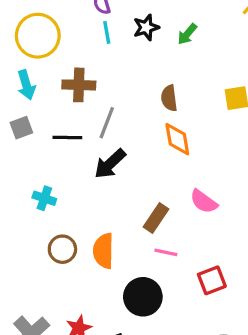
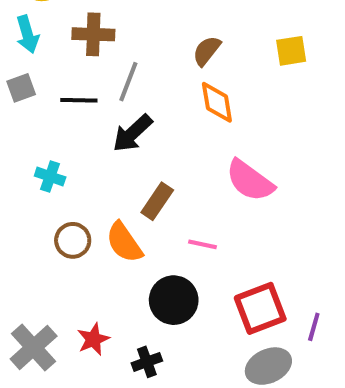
brown semicircle: (169, 98) -> (207, 51), turned 45
pink semicircle: (204, 202) -> (250, 181), size x1.4
brown rectangle: (156, 218) -> (157, 201), moved
orange semicircle: (103, 251) -> (124, 242), turned -36
red square: (212, 280) -> (260, 308), moved, size x1.4

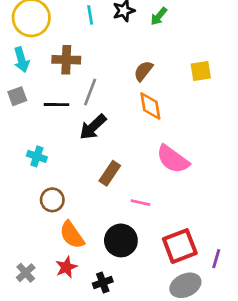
orange semicircle: (124, 242) -> (72, 235), moved
gray cross: (34, 348) -> (26, 273), size x0.6

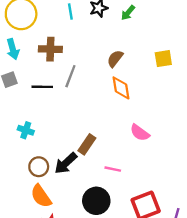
black arrow: (93, 127) -> (66, 163), moved
pink semicircle: (173, 159) -> (140, 133), size x0.7
orange semicircle: (72, 235) -> (41, 196), moved

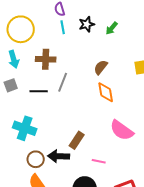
cyan cross: (26, 130) -> (25, 128), size x1.6
pink semicircle: (140, 133) -> (122, 130), size x1.4
black arrow: (66, 163) -> (59, 156), turned 45

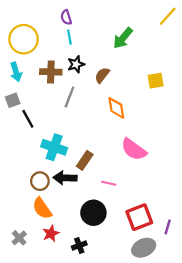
black star: (87, 24) -> (76, 64), moved
green arrow: (112, 28) -> (123, 38), size x1.5
brown semicircle: (101, 67) -> (102, 75), moved
black line: (39, 91) -> (28, 119), moved, turned 60
cyan cross: (25, 128) -> (54, 147), moved

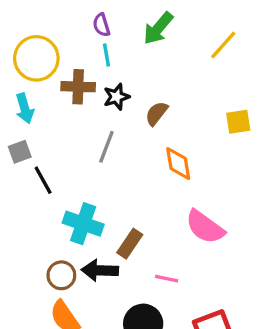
yellow line: (168, 16) -> (223, 45), moved
green arrow: (123, 38) -> (158, 28), moved
brown cross: (51, 72) -> (78, 87), moved

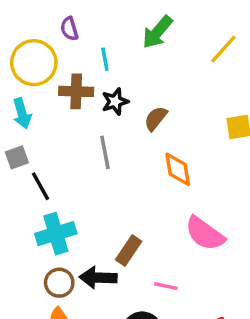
purple semicircle: (101, 25) -> (69, 29), moved
gray line: (106, 147) -> (105, 152), turned -32
cyan cross: (83, 224) -> (56, 234), moved, turned -36

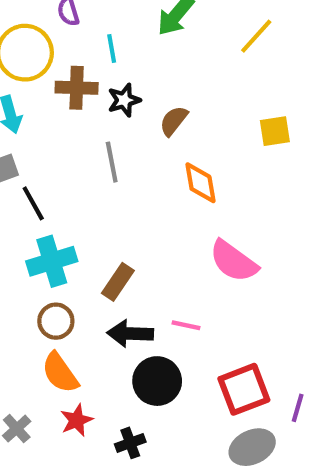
brown rectangle: (129, 251) -> (118, 282), moved
black arrow: (98, 278) -> (130, 334), moved

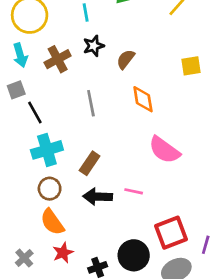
brown cross: (77, 88) -> (58, 59), moved, turned -30
gray line: (112, 162) -> (91, 103), moved
black circle: (157, 381) -> (134, 255), moved

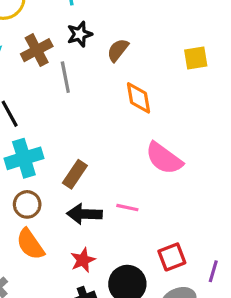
gray line: (91, 103) -> (65, 77), moved
red square: (171, 233) -> (172, 257), size x0.7
red star: (63, 253) -> (83, 260), moved

